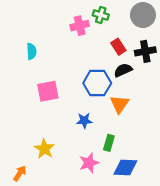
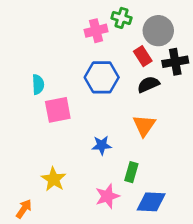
gray circle: (143, 15) -> (158, 31), moved
cyan semicircle: (32, 51) -> (38, 84), moved
blue hexagon: (97, 83) -> (102, 77), moved

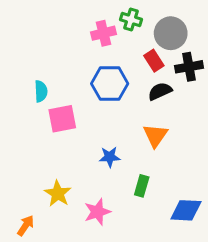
pink star: (107, 196) -> (97, 212), moved
blue diamond: (151, 202) -> (186, 210), moved

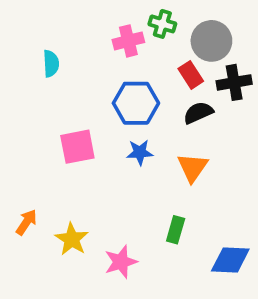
cyan semicircle: (41, 91) -> (51, 64), moved
blue star: (110, 157) -> (140, 152), moved
orange arrow: (26, 226) -> (26, 222), moved

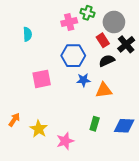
black cross: (234, 82) -> (126, 44), turned -30
blue star: (140, 152) -> (83, 80), moved
orange triangle: (193, 167) -> (104, 90), turned 48
blue diamond: (230, 260) -> (124, 126), moved

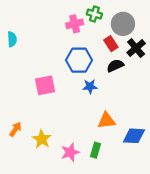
cyan semicircle: (27, 34) -> (12, 39), moved
orange triangle: (104, 90) -> (106, 120), moved
green rectangle: (95, 124) -> (95, 150), moved

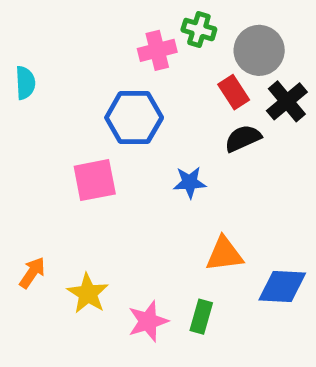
blue hexagon: (79, 60) -> (134, 118), moved

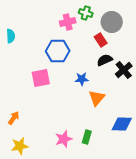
black cross: (287, 101) -> (124, 70), moved
orange triangle: (224, 254) -> (97, 98), moved, turned -42
yellow star: (88, 293) -> (20, 146), moved, turned 30

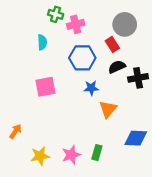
green cross: (86, 13) -> (56, 14), moved
cyan semicircle: (11, 36) -> (42, 42), moved
blue hexagon: (58, 51) -> (82, 58), moved
black cross: (124, 70) -> (138, 78), turned 30
yellow star: (20, 146) -> (40, 156), moved

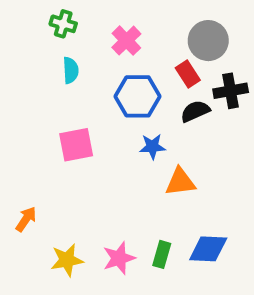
green cross: (56, 14) -> (63, 24), moved
pink cross: (76, 24) -> (126, 41), turned -30
black cross: (138, 78) -> (231, 91), moved
orange triangle: (108, 109) -> (180, 182), turned 42
blue diamond: (136, 138) -> (208, 249), moved

